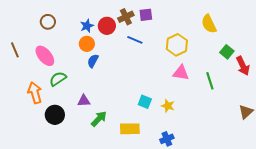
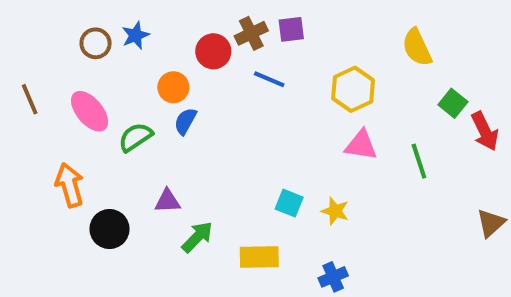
blue star: (87, 26) -> (135, 35), moved
green semicircle: (58, 79) -> (135, 137), moved

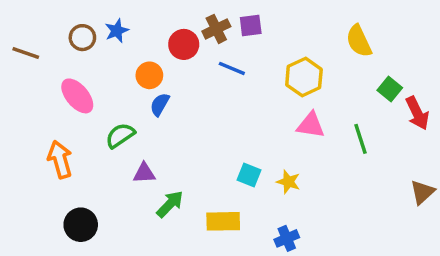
brown line: (30, 99) -> (26, 53), moved, turned -48
green semicircle: (135, 137) -> (120, 135), moved
black circle: (110, 229) -> (81, 225), moved

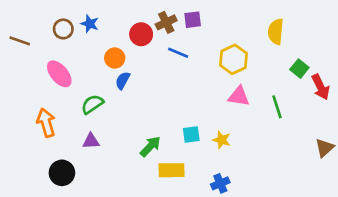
blue star: (117, 31) -> (90, 24), turned -30
yellow semicircle: (359, 41) -> (276, 32), turned 30
purple triangle: (144, 173) -> (91, 141), moved
cyan square: (249, 175) -> (191, 135), turned -30
green arrow: (170, 204) -> (150, 146), moved

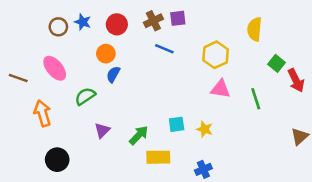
red circle: (141, 34) -> (117, 24), moved
brown line: (20, 41) -> (18, 78), moved
purple triangle: (91, 141) -> (102, 130), moved, turned -42

